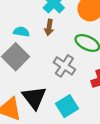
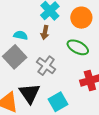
gray cross: (64, 66) -> (46, 66), moved

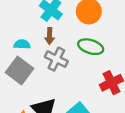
gray cross: (46, 66) -> (56, 59), moved

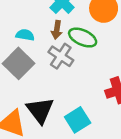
green ellipse: (91, 47) -> (83, 38), moved

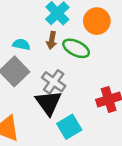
gray cross: (61, 56) -> (54, 82), moved
black triangle: (40, 110) -> (48, 103), moved

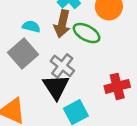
brown arrow: (52, 40) -> (62, 24), size x1.5

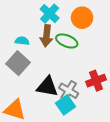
gray cross: (62, 66) -> (69, 91), moved
black triangle: (56, 87) -> (47, 87), turned -40

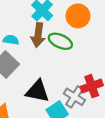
gray cross: (69, 91) -> (74, 97), moved

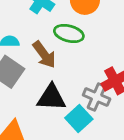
brown arrow: (38, 35) -> (44, 55), moved, turned -35

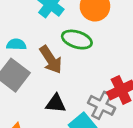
black triangle: (51, 98) -> (56, 104), size x0.7

